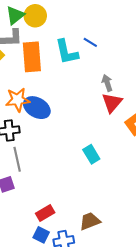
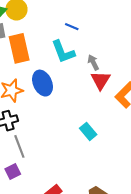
cyan L-shape: (67, 52) -> (63, 52), moved
blue ellipse: (37, 108) -> (43, 83), moved, turned 45

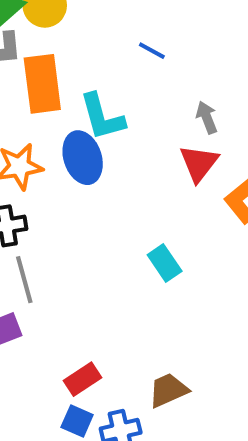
cyan L-shape: (63, 52) -> (102, 117), moved
gray arrow: (93, 62) -> (207, 117), moved

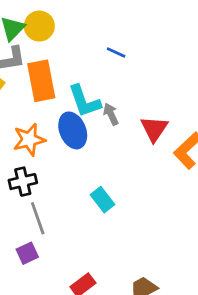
gray arrow: (207, 117) -> (111, 114), moved
cyan rectangle: (165, 263) -> (103, 200), moved

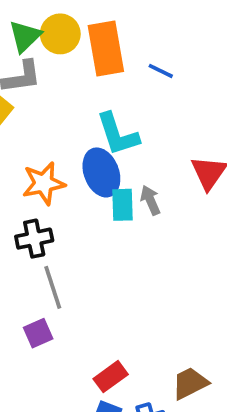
orange rectangle: (41, 81) -> (106, 49), moved
gray arrow: (111, 114) -> (150, 200), moved
cyan rectangle: (103, 200) -> (122, 205), moved, turned 35

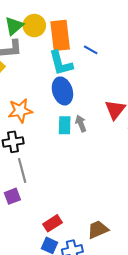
cyan L-shape: (118, 134) -> (61, 63), moved
blue ellipse: (101, 172) -> (62, 91), moved

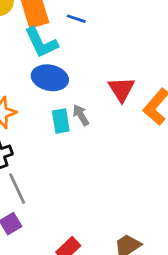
blue ellipse: (62, 91) -> (50, 78), turned -50

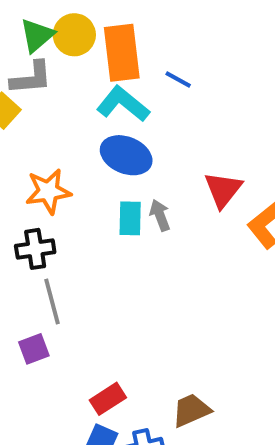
cyan L-shape: (41, 43) -> (123, 104), turned 144

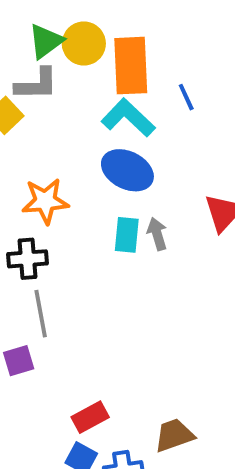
blue line: (178, 80) -> (186, 97), turned 32

